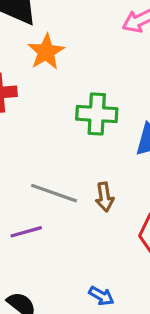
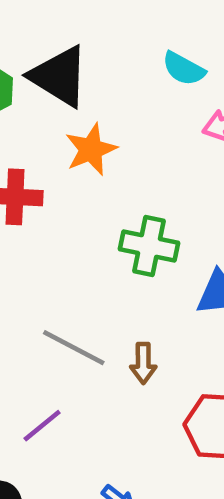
purple line: (26, 232) -> (42, 426), moved, turned -32

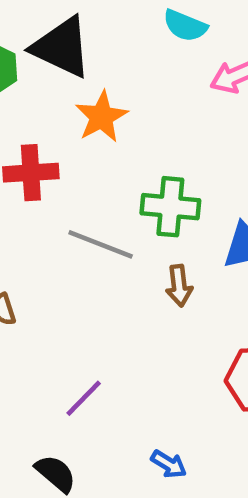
gray line: (74, 348) -> (101, 244), moved
brown arrow: (143, 363) -> (179, 286), moved

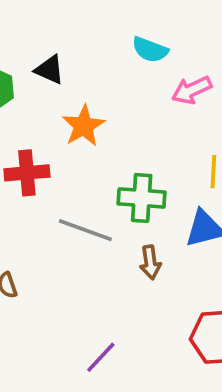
black triangle: (62, 47) -> (50, 70), size x0.6
purple line: (84, 398) -> (101, 357), moved

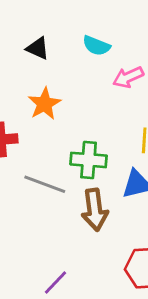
black triangle: (50, 70) -> (38, 48), moved
brown arrow: (150, 262) -> (95, 210), size x1.6

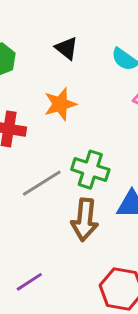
gray line: (45, 184) -> (42, 183), turned -66

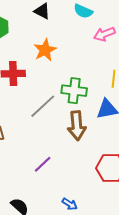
purple line: (29, 282) -> (43, 164), moved

